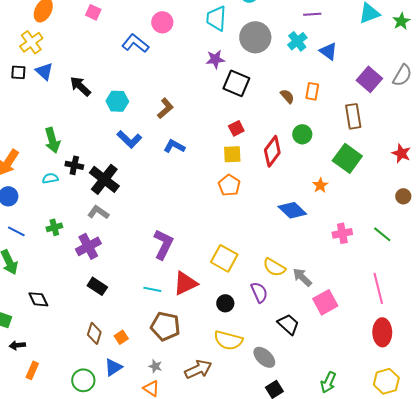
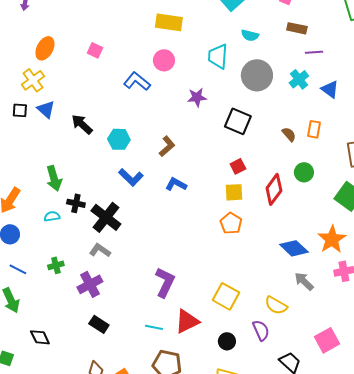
purple star: (215, 59) -> (197, 97), moved
orange star: (320, 185) -> (332, 239), moved, size x1.8
gray arrow: (302, 277) -> (304, 281), moved

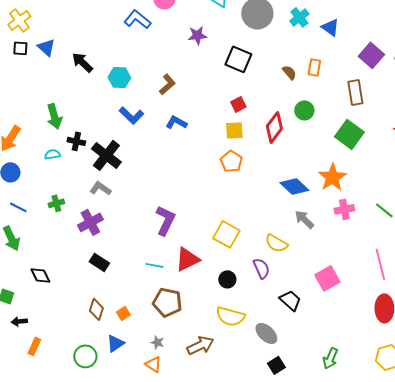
yellow cross: (33, 80) -> (19, 20), moved

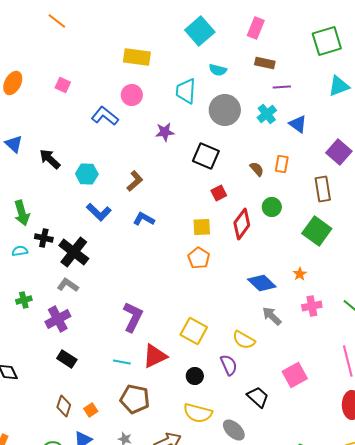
red square: (238, 104) -> (219, 193), moved
orange star: (332, 177) -> (300, 274), size x0.5

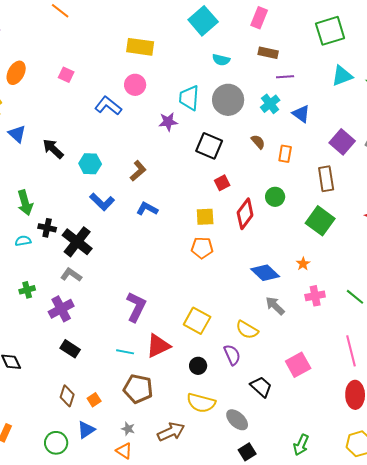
cyan trapezoid: (186, 91) -> (189, 98), moved
brown semicircle: (257, 169) -> (258, 142), moved
orange pentagon: (199, 258) -> (202, 248), turned -30

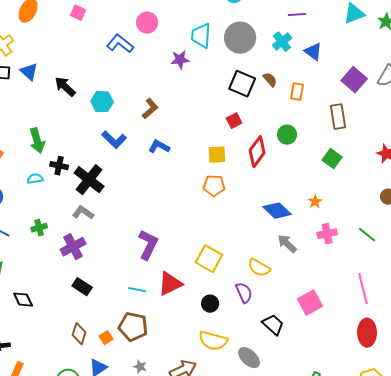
black square: (209, 146) -> (242, 84), moved
green square: (320, 221) -> (332, 159), size x0.7
brown pentagon: (138, 389) -> (133, 327), moved

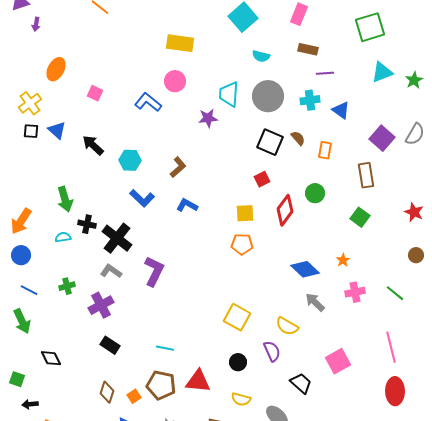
pink square: (78, 13) -> (95, 93), moved
cyan cross: (282, 42) -> (310, 100), turned 30
purple L-shape: (148, 245) -> (154, 271), moved
red triangle: (170, 284) -> (198, 381), moved, turned 32
yellow semicircle: (213, 341) -> (241, 399), size x0.7

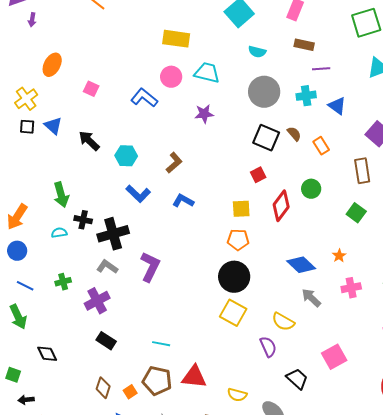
cyan trapezoid: (229, 94) -> (207, 73), moved, turned 100
orange rectangle: (325, 150) -> (321, 146), turned -42
black cross: (117, 238) -> (113, 234), turned 36
black circle: (238, 362) -> (234, 277), moved, size x1.8

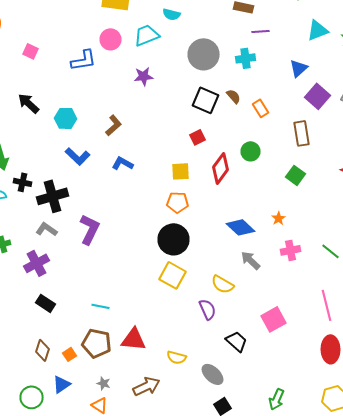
cyan semicircle: (257, 52) -> (172, 14), moved
cyan trapezoid: (207, 73) -> (146, 35), turned -36
blue L-shape: (144, 98) -> (84, 60), turned 132
blue triangle: (337, 106) -> (298, 68), moved, turned 42

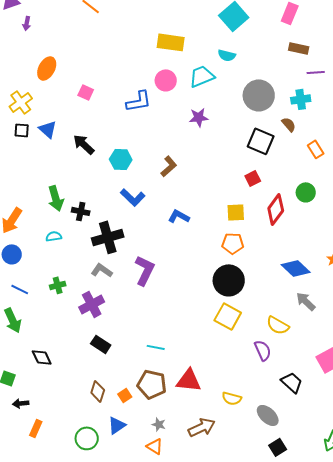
brown semicircle: (234, 96) -> (289, 124), moved
blue L-shape: (122, 163) -> (179, 216), moved
black cross: (22, 182) -> (81, 211), moved

